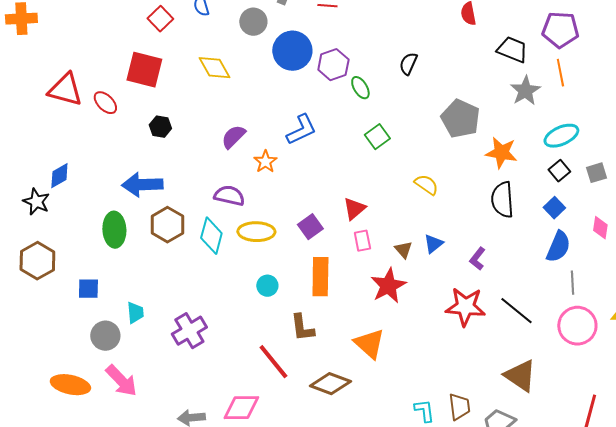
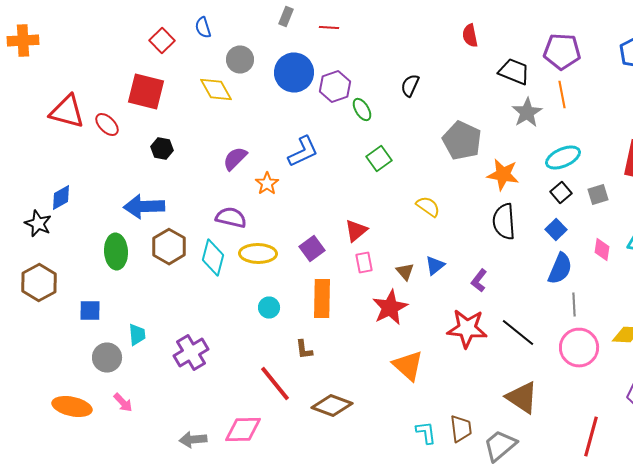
gray circle: (253, 22) -> (240, 60), moved
brown L-shape: (302, 328) -> (304, 350), size x0.7
orange triangle: (369, 344) -> (408, 366), moved
pink arrow: (121, 381) -> (123, 402), size x0.6

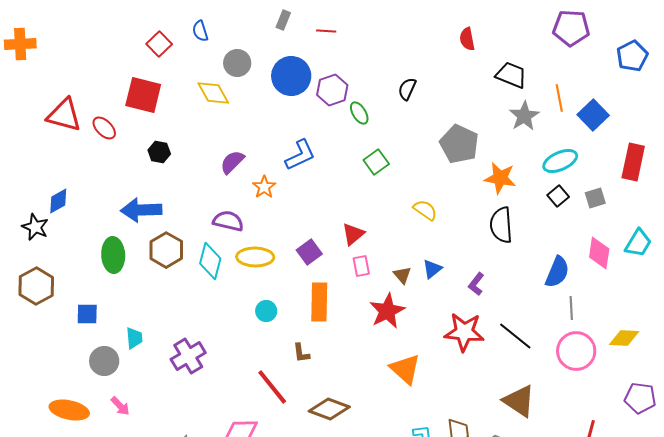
purple pentagon: (562, 52) -> (571, 28), moved
blue square: (556, 230) -> (593, 115), moved, size x1.4
pink diamond: (602, 250) -> (599, 253), size x1.4

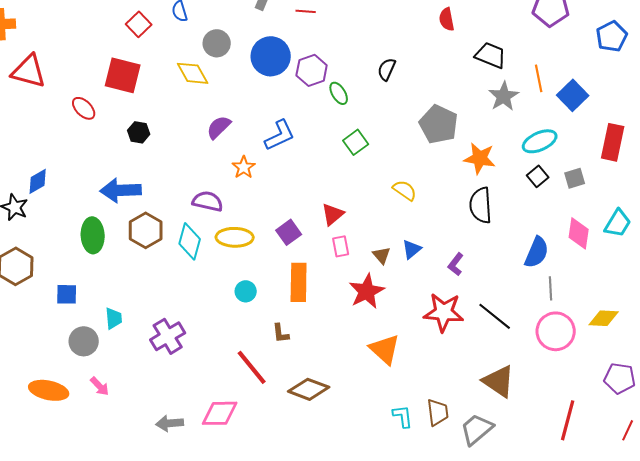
red triangle: (64, 115) -> (29, 71), moved
purple semicircle: (232, 162) -> (219, 127), moved

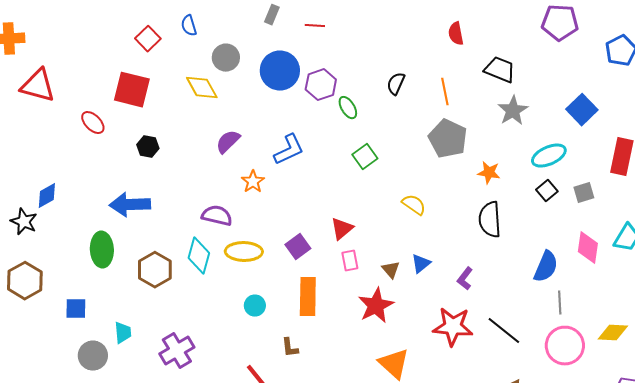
orange line: (539, 78) -> (445, 92), moved
orange star: (480, 158) -> (489, 173), size x0.7
brown hexagon: (146, 230) -> (155, 270), moved

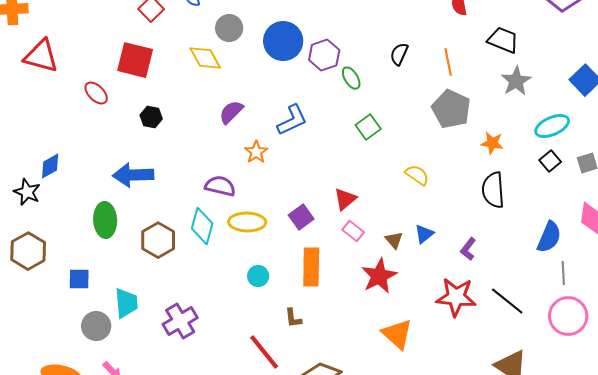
pink rectangle: (350, 261) -> (353, 231), turned -40
cyan trapezoid: (123, 333) -> (126, 303), size x1.4

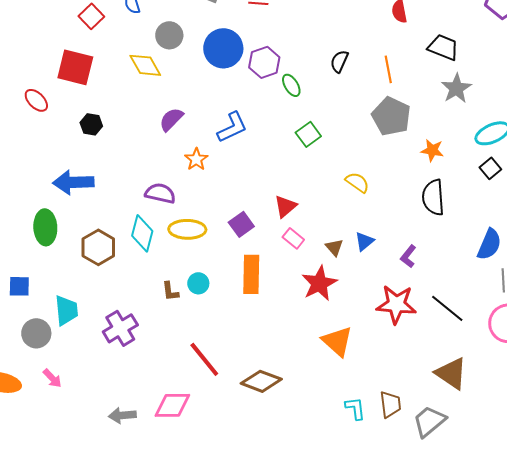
brown L-shape: (293, 318) -> (170, 291), moved

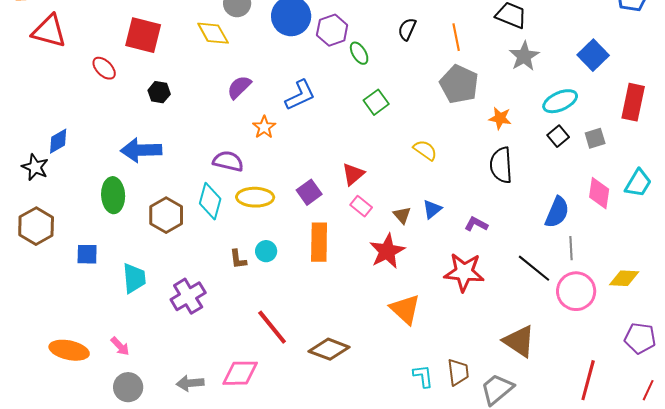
purple L-shape: (408, 256) -> (476, 224), turned 80
black line: (447, 308) -> (534, 268), moved
gray circle: (36, 333) -> (128, 387), moved

